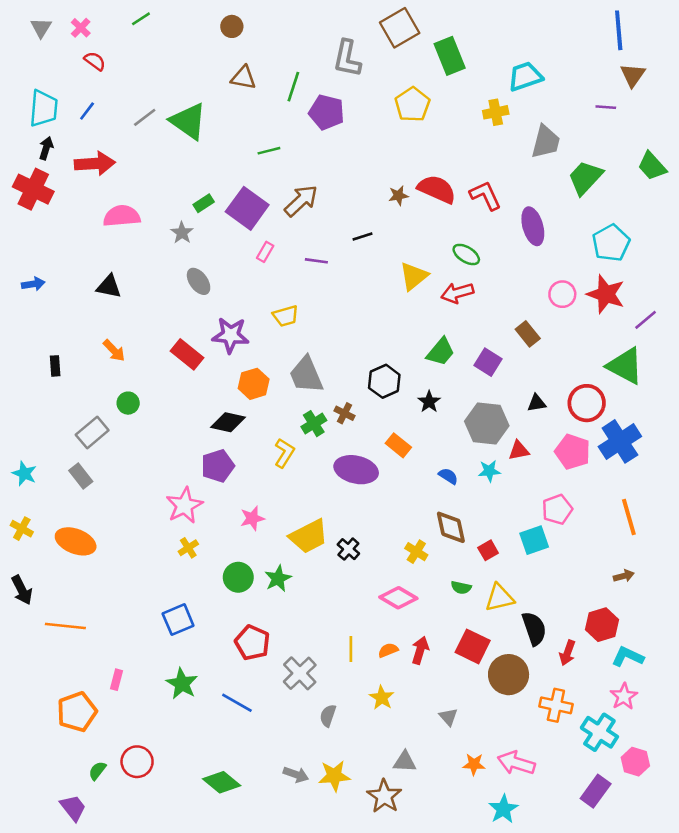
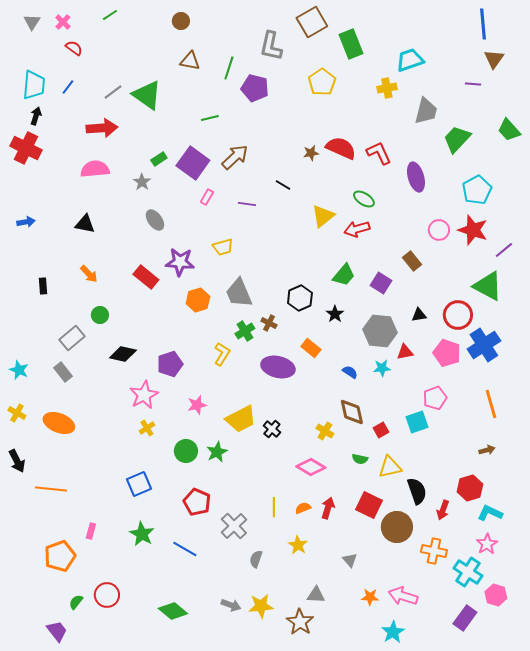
red arrow: (95, 164) -> (102, 128), moved
black line: (362, 237) -> (283, 185), turned 49
black diamond: (228, 422) -> (123, 354), moved

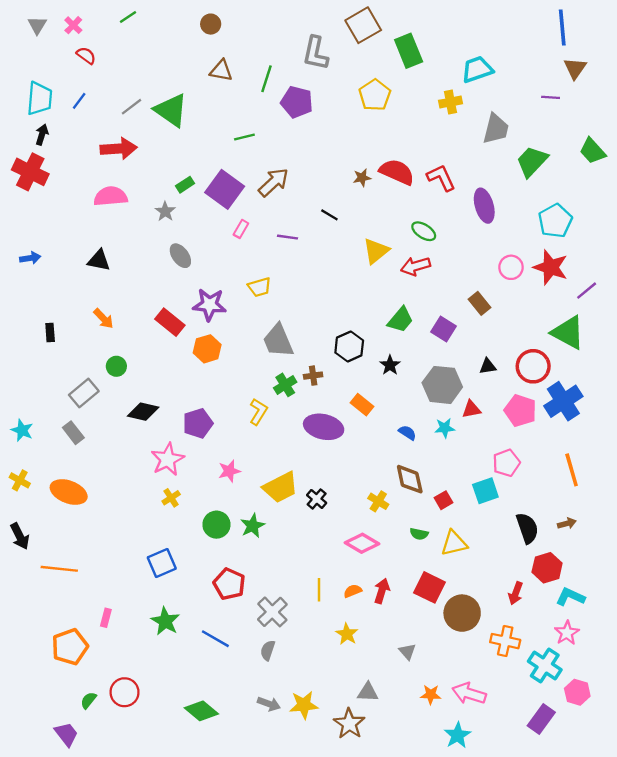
orange hexagon: (198, 300) -> (207, 349), moved
brown cross: (269, 323) -> (313, 376), turned -35
black semicircle: (417, 491) -> (527, 528), moved
gray semicircle: (256, 559) -> (268, 650), moved

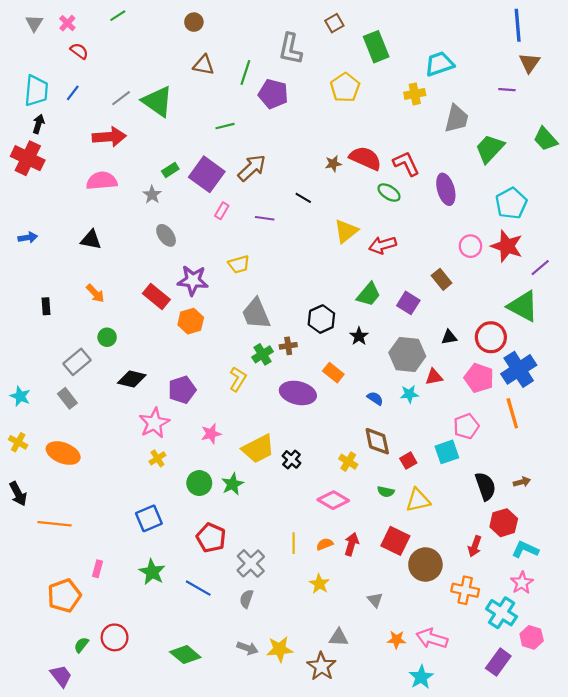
brown square: (363, 25) -> (334, 23), size x0.6
green ellipse: (424, 231) -> (389, 193), moved
orange line: (572, 470) -> (512, 413), moved

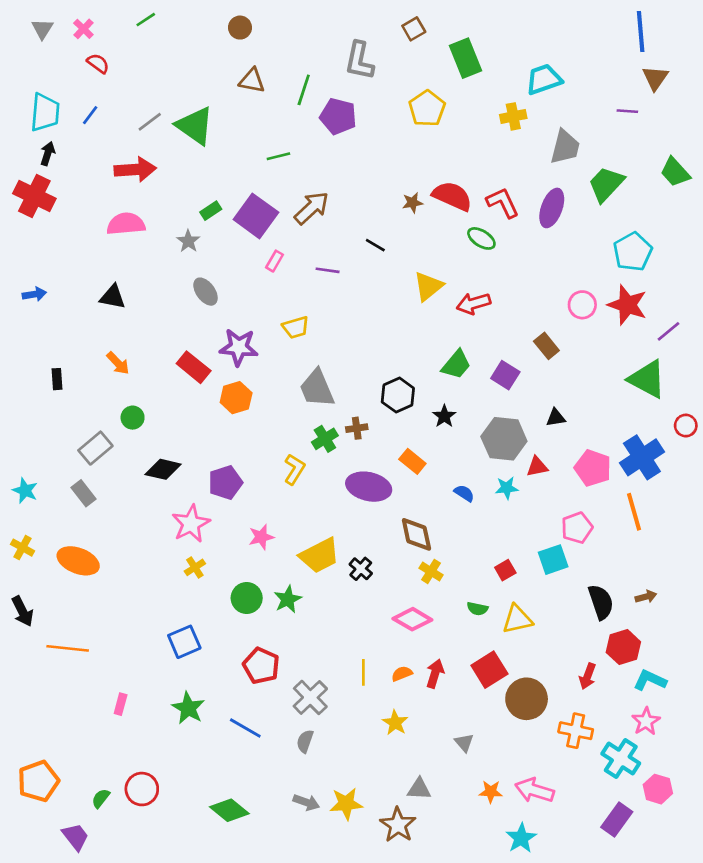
purple ellipse: (446, 189) -> (552, 208), moved, turned 36
red circle: (491, 337) -> (686, 426), moved, size x0.6
brown diamond: (377, 441) -> (416, 534), moved
red square: (395, 541) -> (489, 670), turned 32
orange pentagon: (64, 596) -> (38, 781), moved

